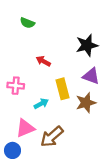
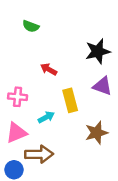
brown star: (86, 103) -> (96, 133), moved
pink triangle: (25, 128) -> (16, 133), moved
brown arrow: (52, 137) -> (39, 154), moved, turned -140

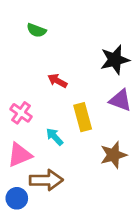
pink cross: (18, 97) -> (21, 113), turned 30
cyan arrow: (46, 117) -> (55, 137), turned -105

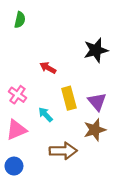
green semicircle: (36, 30) -> (20, 20), moved, turned -98
purple triangle: (120, 100) -> (97, 102), moved, turned 30
brown arrow: (46, 180) -> (63, 151), moved

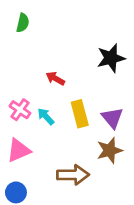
cyan arrow: (46, 115) -> (46, 116), moved

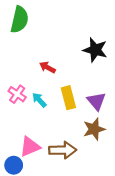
green semicircle: (23, 23) -> (19, 20), size x1.6
black star: (111, 58) -> (95, 50), turned 30
pink triangle: (19, 150) -> (30, 147), moved

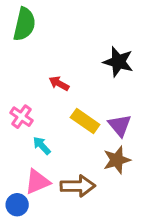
yellow rectangle: (68, 98) -> (85, 121), turned -40
cyan arrow: (39, 100) -> (42, 146), moved

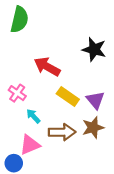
red arrow: (59, 83) -> (47, 67), size x1.6
brown arrow: (78, 186) -> (62, 132), moved

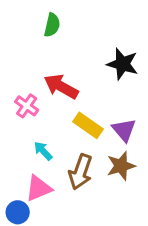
green semicircle: (19, 20) -> (52, 25), moved, size x0.7
pink cross: (17, 93) -> (27, 106), moved
brown arrow: (62, 132) -> (81, 172), turned 110

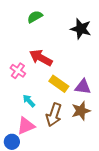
green semicircle: (52, 25) -> (35, 17), turned -133
black star: (122, 64) -> (81, 29), moved
purple triangle: (124, 130) -> (83, 87), turned -42

